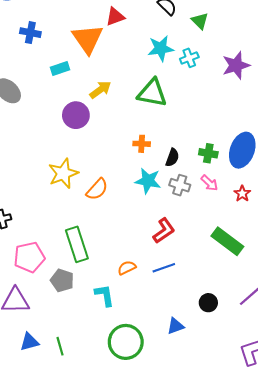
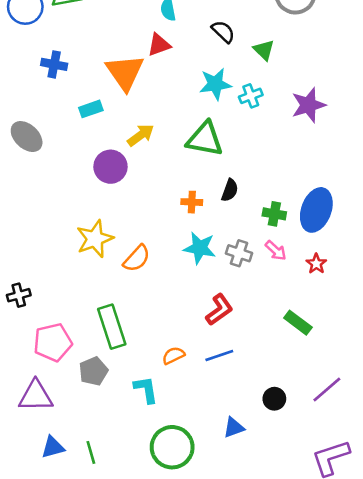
black semicircle: (172, 158) -> (230, 190), moved
green rectangle: (227, 241) -> (298, 323), size x0.7
gray pentagon: (62, 280) -> (93, 371), turned 30

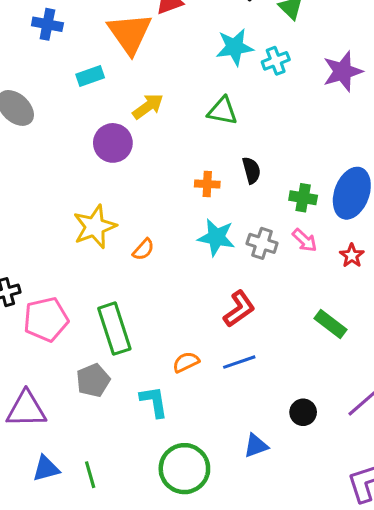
green triangle: (205, 139) -> (222, 111), size x0.7
black semicircle: (230, 190) -> (251, 170), turned -35
orange semicircle: (137, 258) -> (143, 249), size x0.7
pink pentagon: (53, 342) -> (46, 319), moved

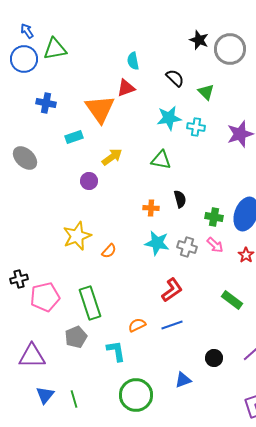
cyan cross: (276, 61) -> (196, 127), turned 30
purple circle: (113, 143) -> (89, 181), size x0.7
blue triangle: (46, 469) -> (45, 395), turned -36

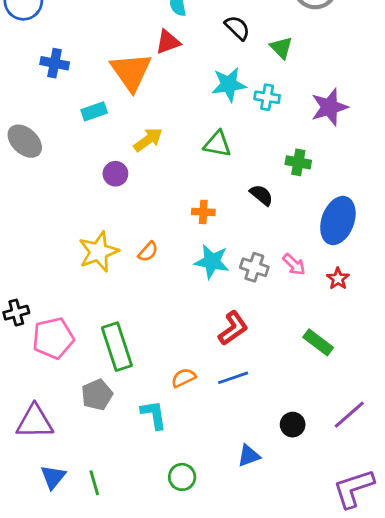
black semicircle: (180, 199) -> (261, 195), moved, turned -36
green cross: (214, 217) -> (298, 162), moved
orange semicircle: (109, 251) -> (148, 252), moved
green circle: (136, 395) -> (182, 477), size x0.6

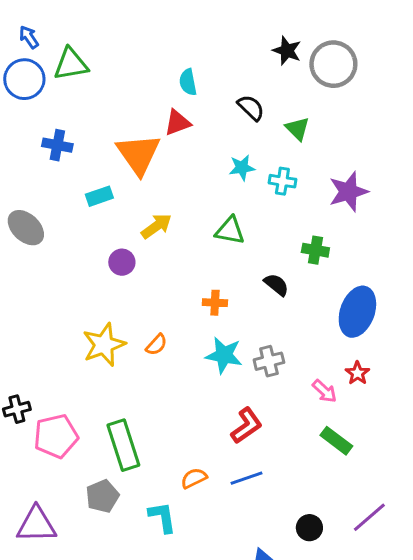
cyan star: (229, 84) -> (242, 168), size x0.7
pink arrow: (294, 264) -> (324, 391), moved
gray cross: (254, 267) -> (269, 361), turned -32

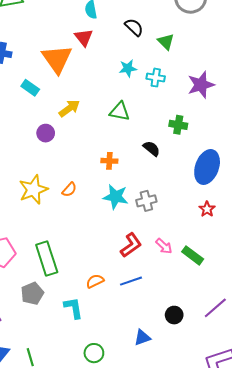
red triangle: (177, 123) -> (84, 37), turned -48
cyan rectangle: (99, 196) -> (30, 88), turned 54
pink arrow: (324, 391) -> (164, 246), moved

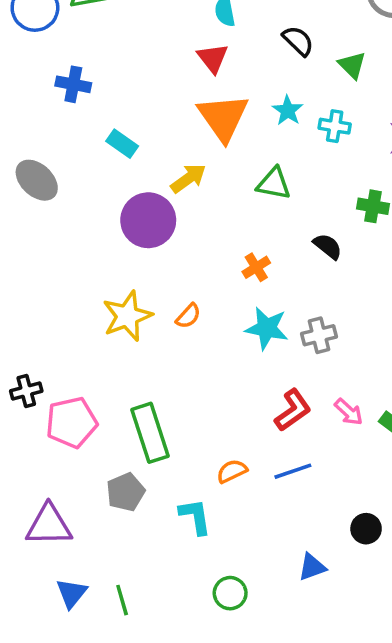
orange triangle: (57, 59) -> (223, 117), moved
cyan star: (128, 68) -> (288, 110), turned -30
purple circle: (46, 133) -> (148, 220), size x1.8
orange cross: (109, 161) -> (256, 267), turned -35

